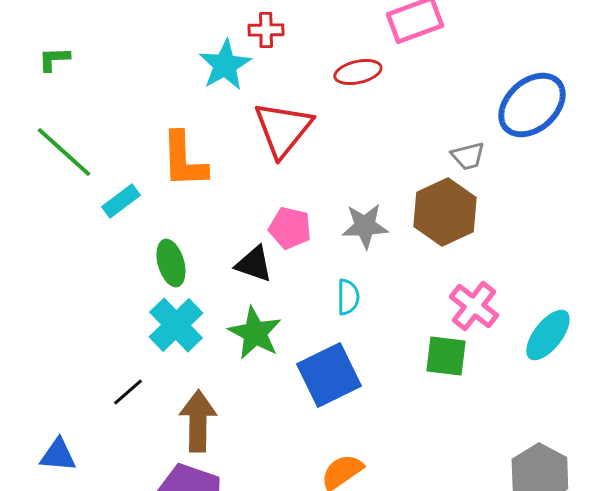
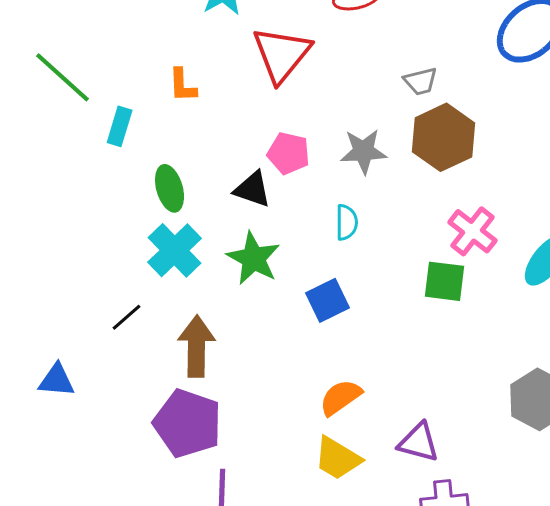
gray trapezoid: (468, 156) -> (421, 81), moved
orange L-shape: (184, 160) -> (183, 85), size x0.6
cyan rectangle: (121, 201) -> (120, 126), turned -36
blue square: (329, 375) -> (328, 300), size x0.7

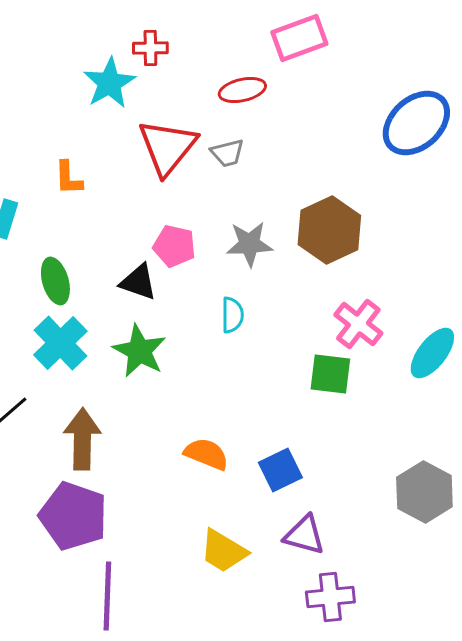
gray trapezoid: (421, 81) -> (227, 153), moved
blue square: (328, 300) -> (280, 470), moved
orange semicircle: (341, 397) -> (206, 454), moved, turned 57

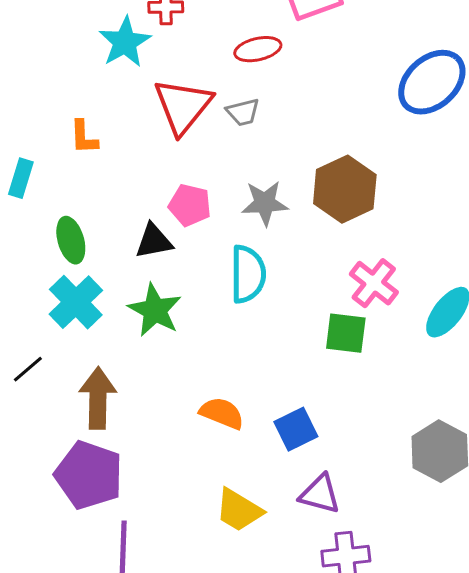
black triangle: (138, 282) -> (154, 241), turned -30
cyan semicircle: (232, 315) -> (248, 274), size x1.6

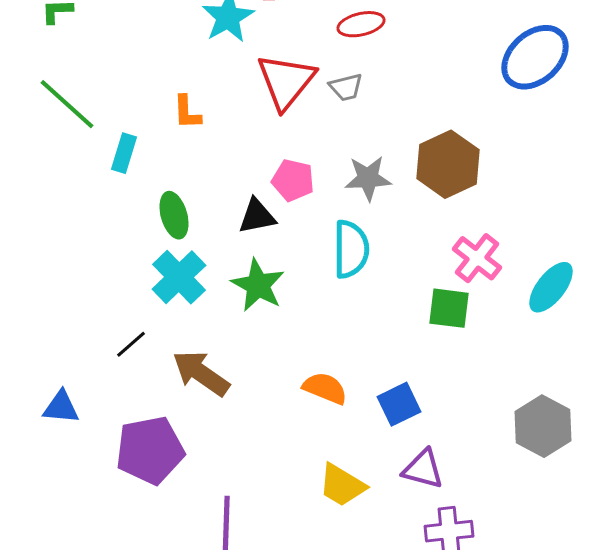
brown arrow: (98, 398) -> (201, 373), turned -56
purple pentagon: (89, 475) -> (150, 450), moved, turned -30

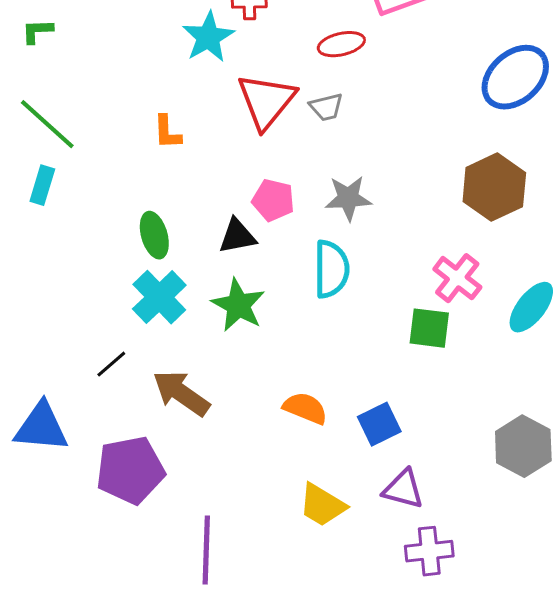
cyan rectangle: (124, 153) -> (42, 185), moved
brown hexagon: (448, 164) -> (494, 187), moved
blue triangle: (61, 407) -> (41, 427), size x1.5

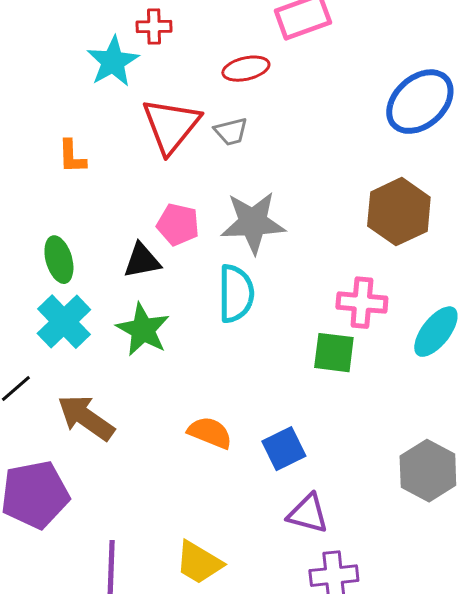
gray star: (348, 198) -> (253, 223), size x1.4
pink cross: (457, 278) -> (362, 303), turned -33
yellow trapezoid: (322, 505) -> (199, 563), moved

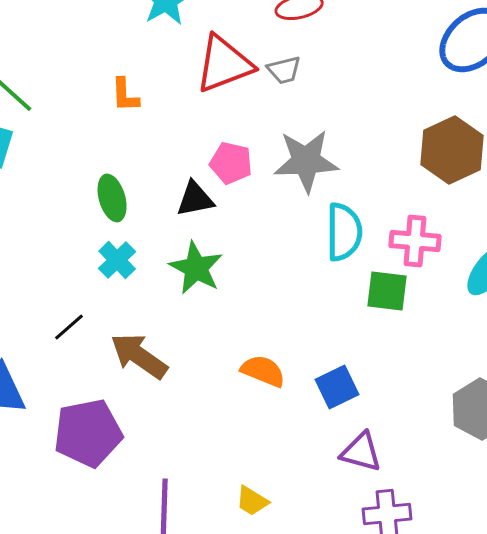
red triangle: (171, 126) -> (224, 64), turned 30
cyan semicircle: (236, 294) -> (344, 232), moved
cyan cross: (64, 322) -> (117, 260), size x0.7
yellow trapezoid: (199, 563) -> (252, 501), size x0.7

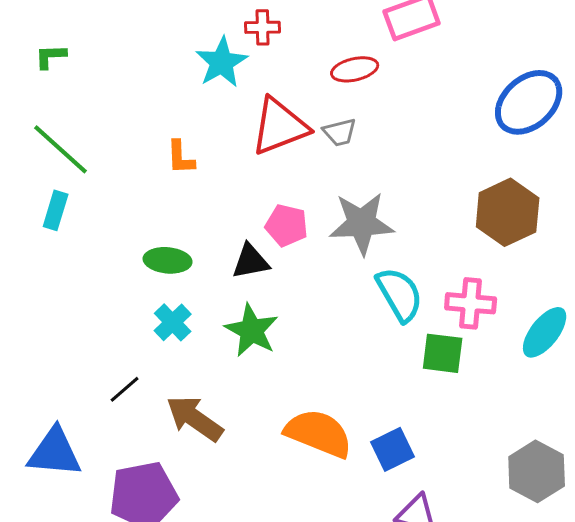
green ellipse: (112, 198) -> (168, 260), turned -69
cyan semicircle: (344, 232) -> (400, 294), turned -30
orange semicircle: (263, 371) -> (319, 433), size x1.5

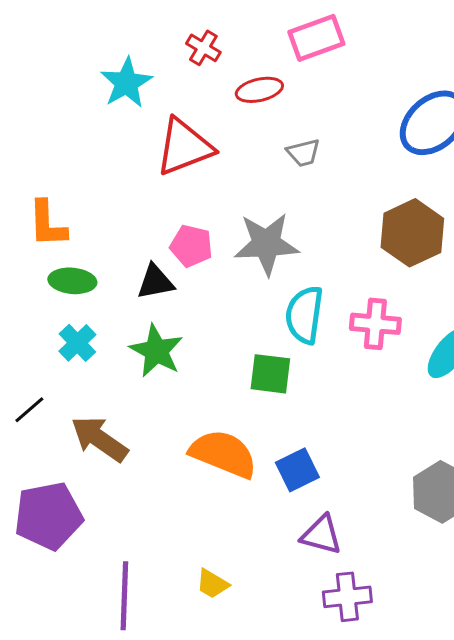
red cross: (263, 27) -> (203, 48), moved, turned 32
gray trapezoid: (340, 132) -> (303, 153), moved
orange L-shape: (181, 157) -> (47, 224), moved, size x1.4
cyan semicircle: (400, 294) -> (304, 315), turned -142
green square: (443, 353) -> (270, 374), moved

